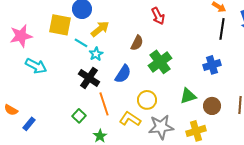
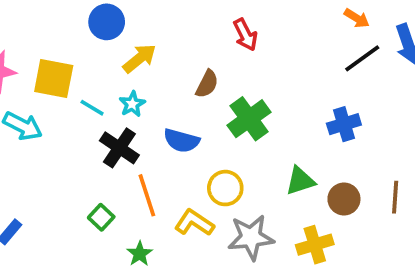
yellow square: (60, 25) -> (54, 79), moved
black line: (222, 29) -> (362, 58), turned 45
cyan line: (81, 43) -> (92, 108), moved
blue semicircle: (123, 74) -> (181, 141), turned 72

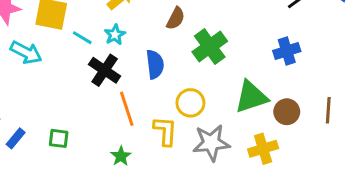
blue semicircle: (181, 141) -> (155, 64), turned -112
green triangle: (300, 181) -> (251, 97), size x1.4
green square: (101, 217) -> (59, 138), moved, turned -36
yellow L-shape: (194, 223) -> (165, 131), turned 60

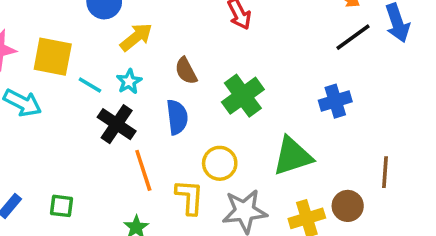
brown semicircle: (176, 18) -> (186, 71), moved, turned 125
brown circle: (287, 112) -> (348, 206), moved

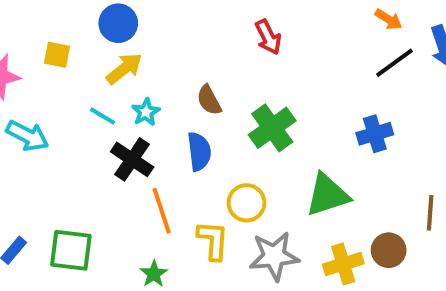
yellow arrow: (136, 37) -> (124, 69), moved
yellow square: (53, 57) -> (57, 55), moved, size x0.6
green square: (62, 206) -> (71, 250), size x1.6

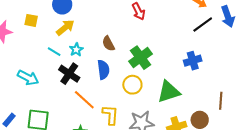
cyan arrow: (27, 136) -> (28, 78), moved
yellow circle: (247, 203) -> (132, 85), moved
orange line: (162, 211) -> (84, 100), turned -30

